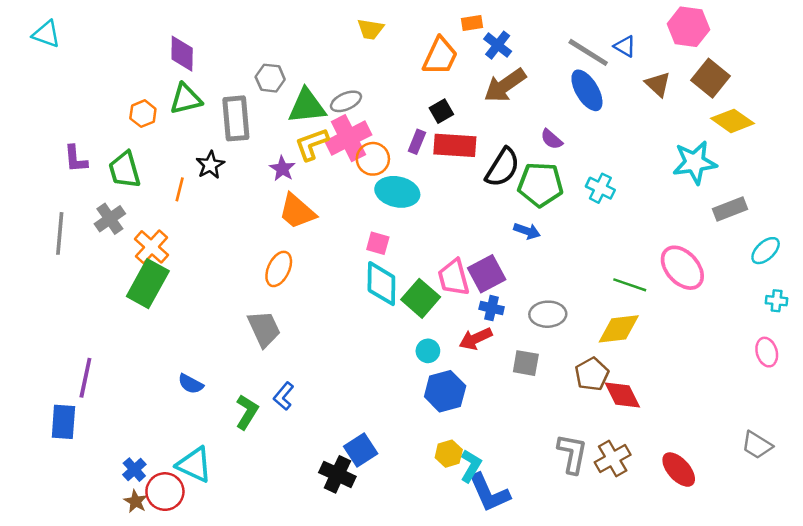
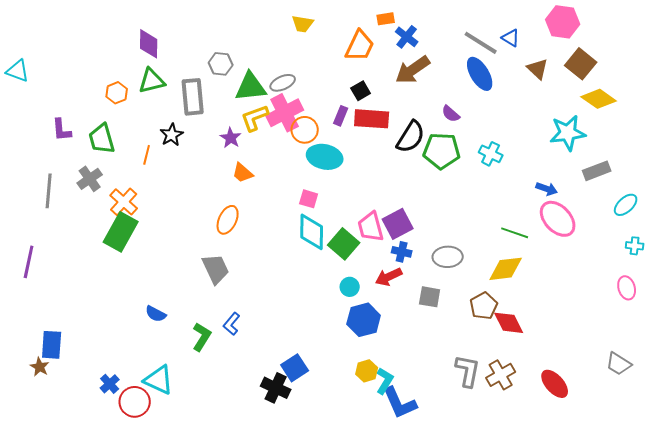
cyan triangle: (46, 34) -> (18, 71), moved
orange trapezoid: (297, 211) -> (243, 173), size x0.7
blue arrow: (527, 231) -> (547, 189), moved
purple line: (85, 378) -> (29, 262), moved
brown star: (136, 501) -> (40, 367), moved

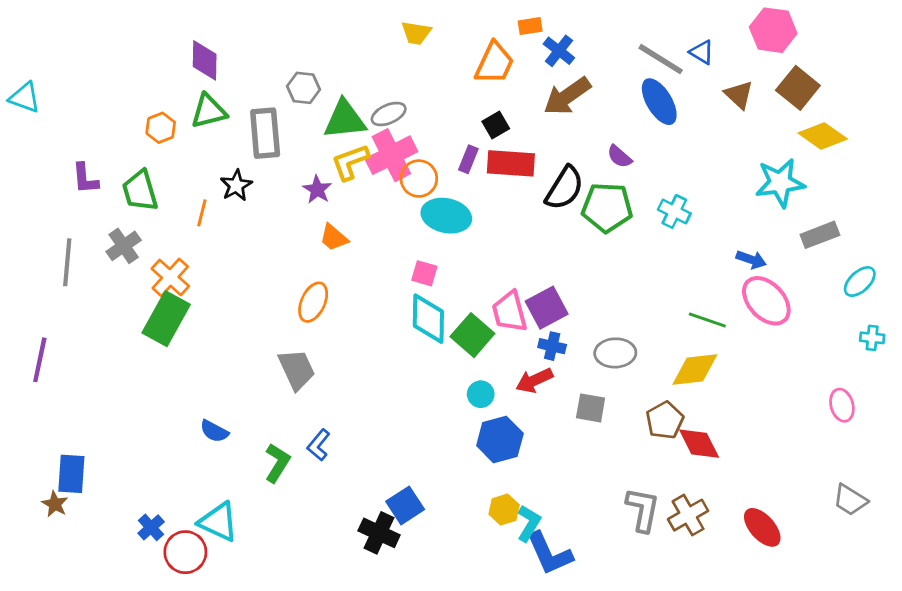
pink ellipse: (627, 288) -> (842, 405), moved

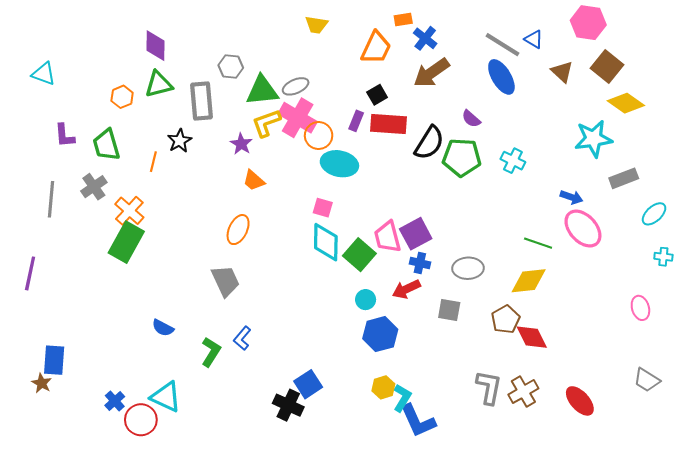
cyan triangle: (25, 97) -> (44, 74), moved
pink cross: (391, 155) -> (298, 118), turned -33

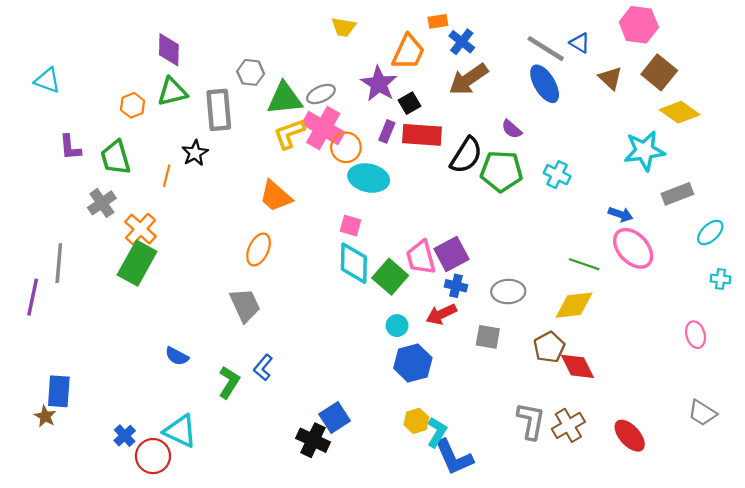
purple star: (241, 144) -> (379, 84), moved, size x1.5
orange trapezoid: (254, 180) -> (276, 196), size x1.4
gray line: (51, 199) -> (59, 263), moved

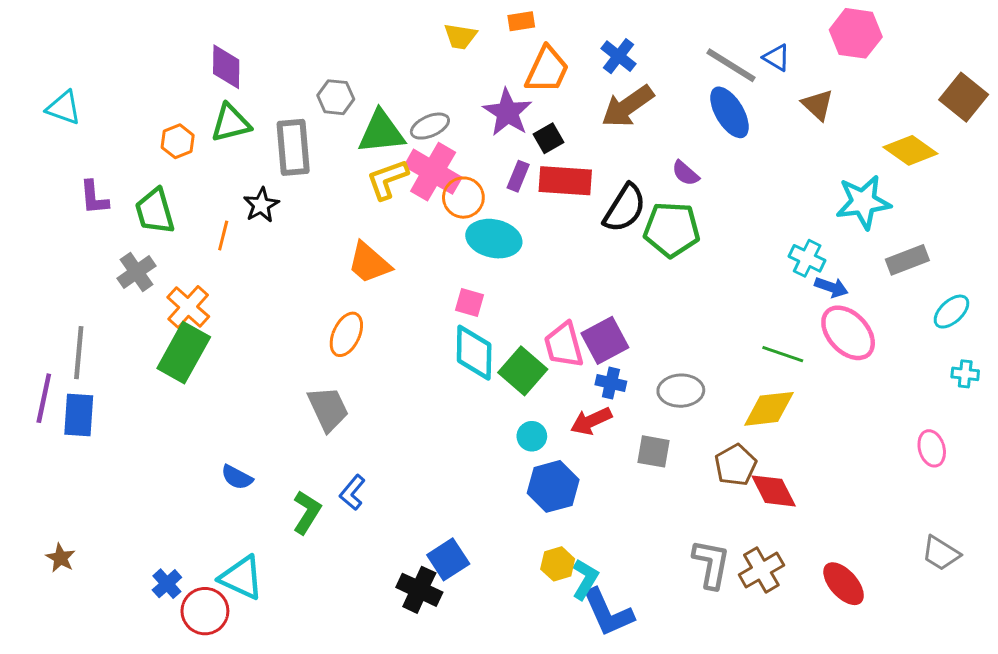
orange rectangle: (438, 21) -> (521, 21), moved
brown square: (659, 72) -> (964, 97), moved
cyan cross: (557, 175) -> (807, 258), moved
blue rectangle: (59, 391) -> (79, 415), moved

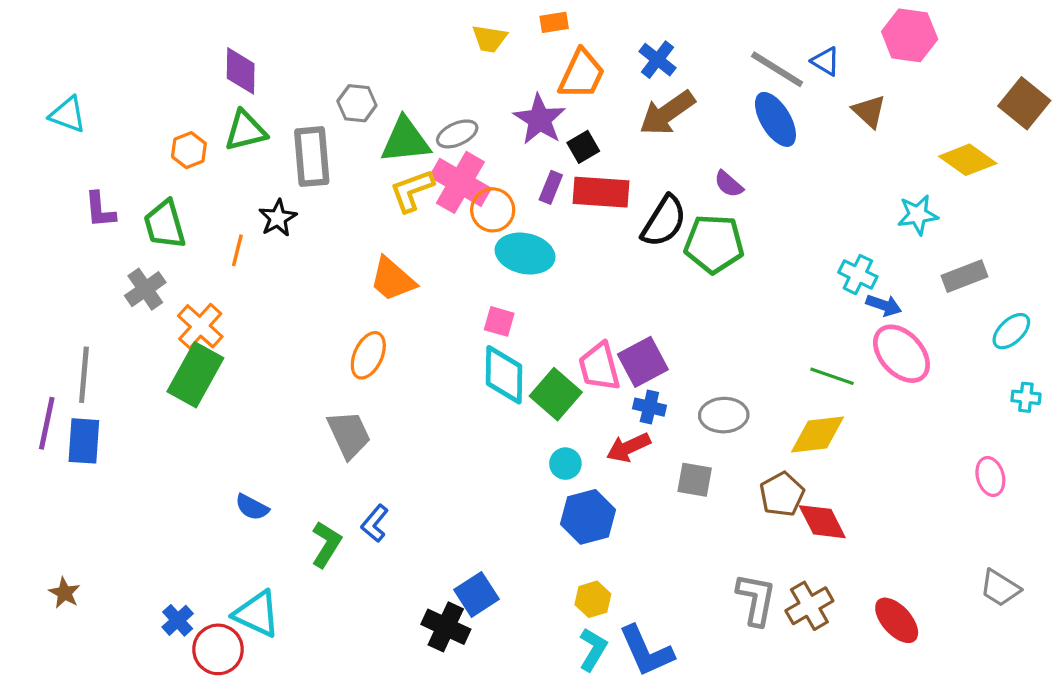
cyan star: (863, 202) -> (918, 215), size x0.7
cyan L-shape: (585, 579) -> (593, 649), moved

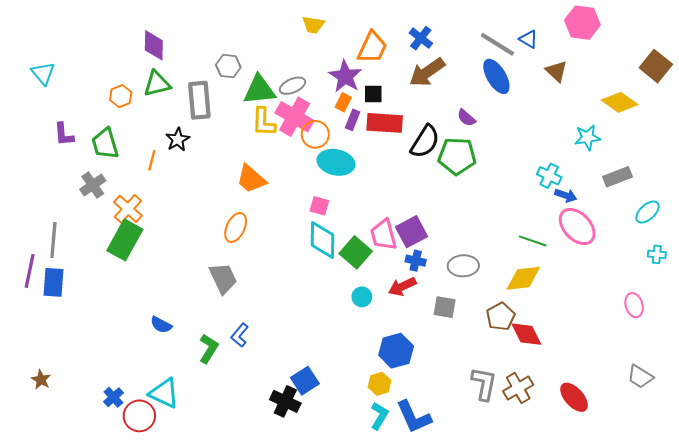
orange rectangle: (554, 22) -> (343, 102), moved, turned -54
cyan triangle: (68, 115) -> (43, 73), turned 30
black square: (583, 147) -> (373, 94), turned 30
yellow L-shape: (412, 191) -> (264, 122), turned -68
blue hexagon: (588, 517) -> (396, 351), moved

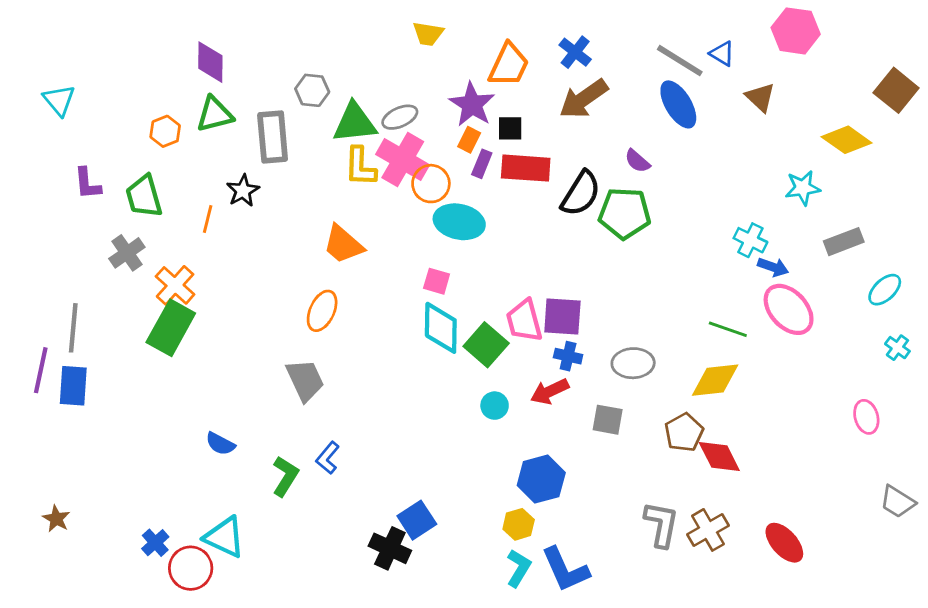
purple square: (412, 232) -> (562, 316), turned 32
cyan cross: (657, 254) -> (897, 348), turned 30
gray trapezoid: (640, 377) -> (897, 502), moved

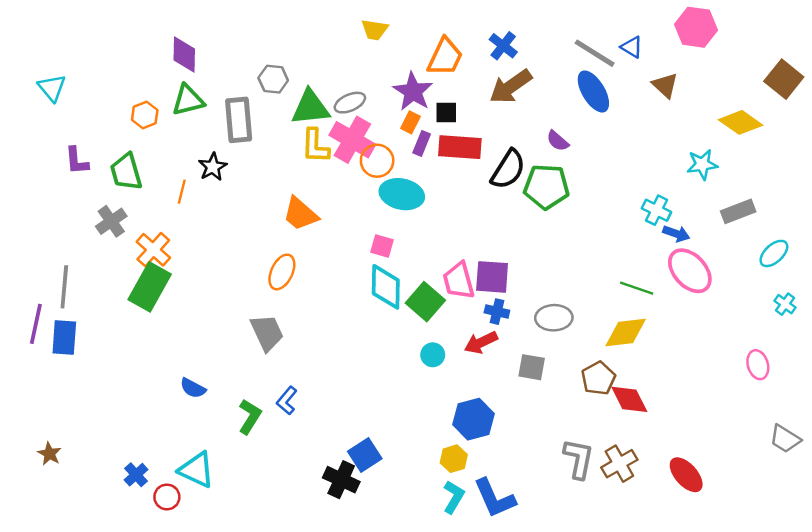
red circle: (191, 568) -> (167, 497), size x0.7

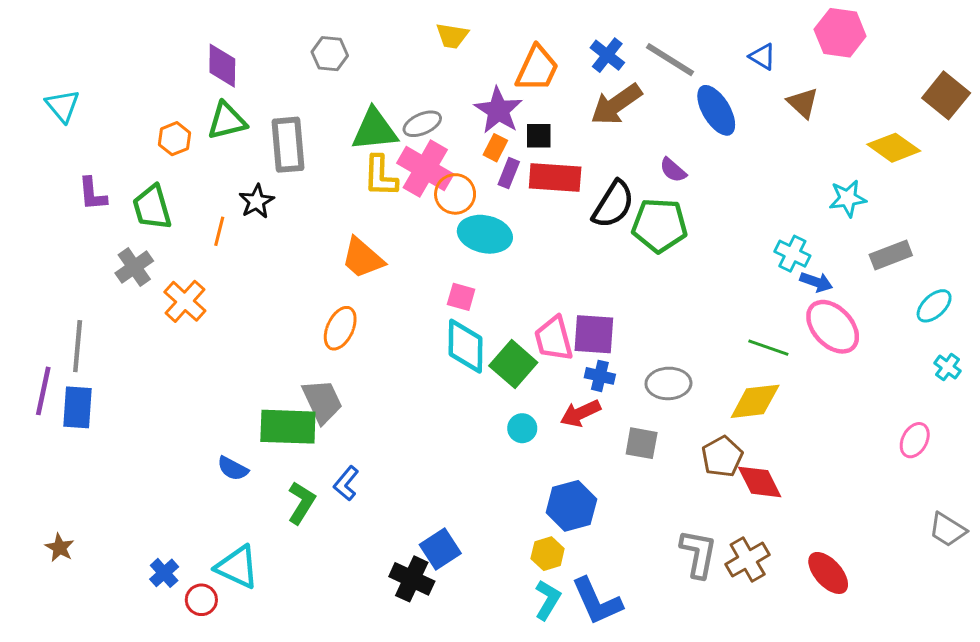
gray line: (595, 53) -> (670, 60), moved
gray hexagon: (273, 79) -> (330, 54), moved
green rectangle: (150, 287) -> (288, 427), moved, turned 63
pink ellipse: (758, 365) -> (915, 440), turned 44

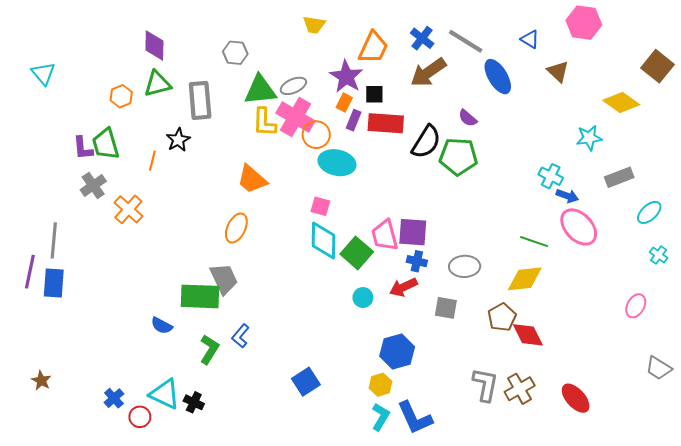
gray hexagon: (330, 54) -> (235, 53), moved
purple L-shape: (92, 194) -> (83, 148), moved
black cross: (412, 579) -> (194, 402), moved, size x0.7

